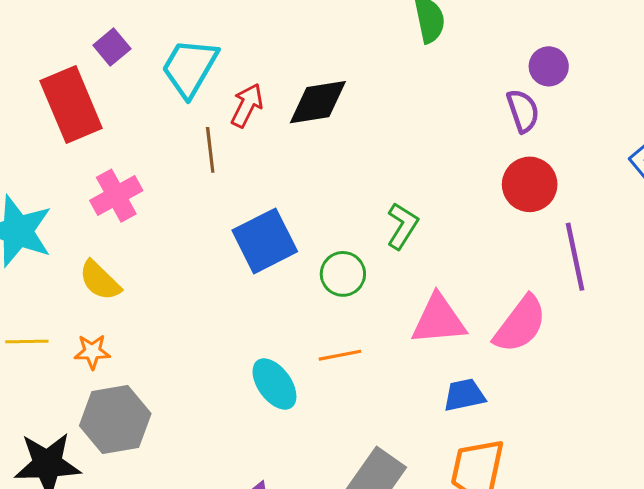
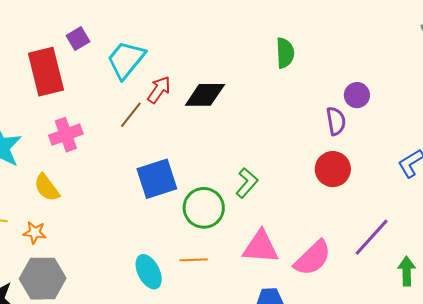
brown line: (210, 150) -> (131, 115), turned 36
purple line: (575, 257) -> (372, 237), moved, turned 45
green circle: (343, 274) -> (204, 208), size x1.4

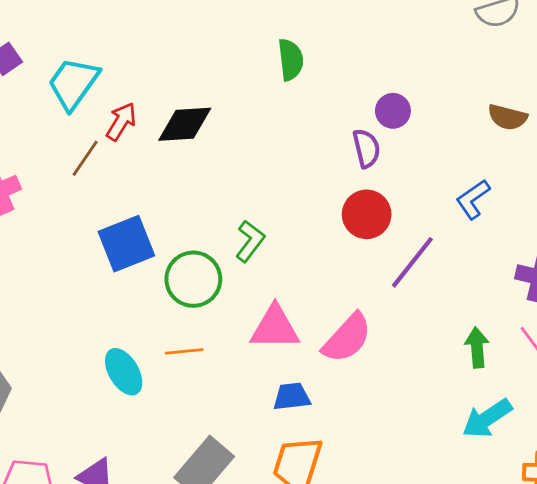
purple line: (372, 237) -> (412, 262), moved

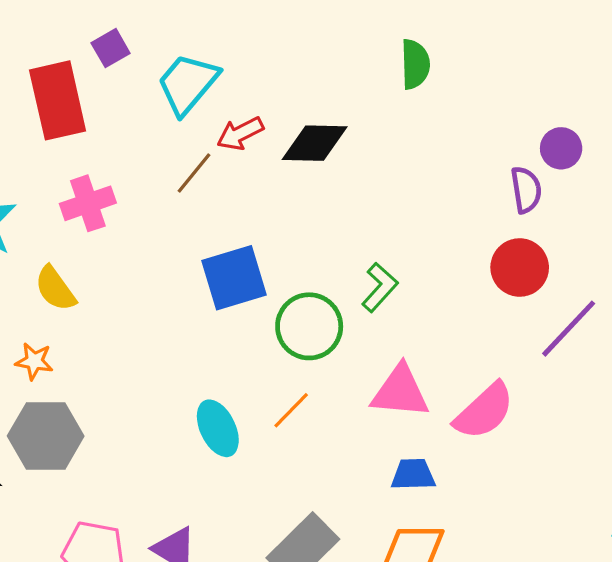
green semicircle: (291, 60) -> (415, 64), moved
red arrow: (121, 122) -> (240, 133), turned -153
orange line: (184, 351) -> (291, 410), turned -45

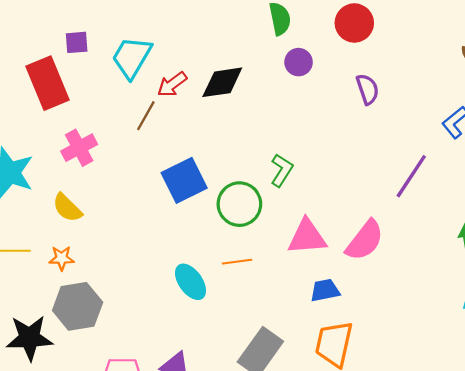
purple square: (111, 48) -> (77, 42), turned 35
purple circle: (561, 148) -> (299, 62), moved
red circle: (520, 268) -> (354, 23), moved
orange line: (291, 410) -> (237, 262), turned 48

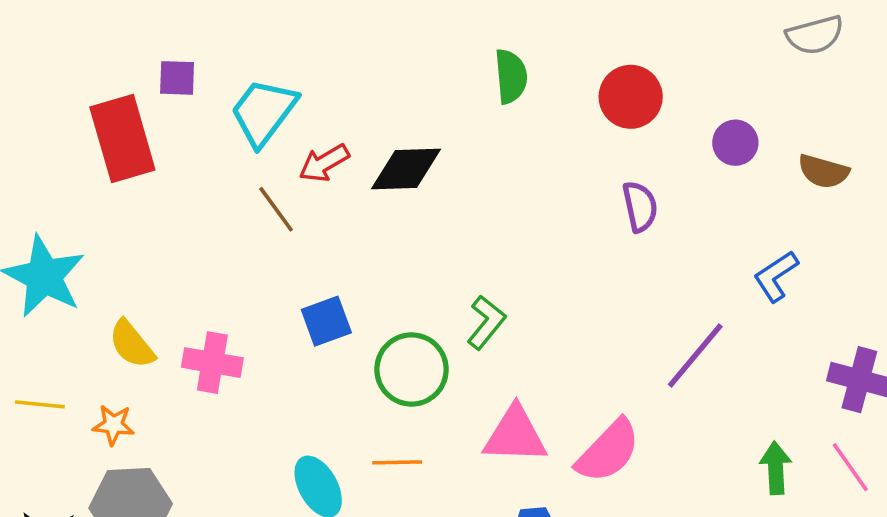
purple circle: (299, 62) -> (735, 143), moved
brown line: (146, 116) -> (276, 209), turned -72
pink cross: (79, 148) -> (212, 363), moved, turned 32
blue square: (184, 180) -> (326, 321), size x0.7

